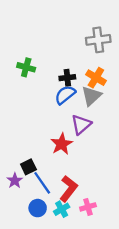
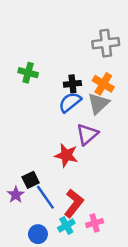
red star: (62, 144) -> (66, 155), turned -30
blue circle: (38, 208) -> (38, 234), moved

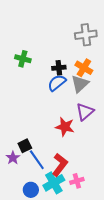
purple triangle: (87, 134) -> (85, 112), moved
red star: (66, 155) -> (65, 127), moved
cyan cross: (66, 225) -> (54, 183), size x1.5

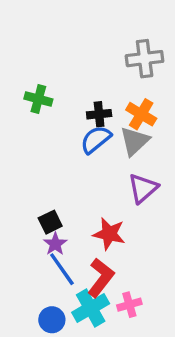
red star: (65, 127) -> (109, 234), moved
black square: (25, 146) -> (50, 222), moved
purple star: (13, 158) -> (55, 244), moved

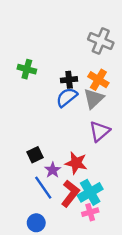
gray cross: (145, 59) -> (101, 41), turned 30
purple star: (55, 244) -> (53, 170), moved
cyan cross: (91, 308) -> (90, 192), moved

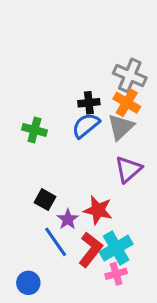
gray cross: (101, 41) -> (130, 75), moved
green cross: (27, 69) -> (34, 130), moved
black square: (35, 155) -> (45, 200), turned -35
blue circle: (36, 223) -> (28, 283), moved

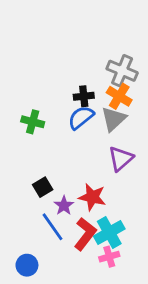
black square: (45, 200) -> (43, 187), turned 30

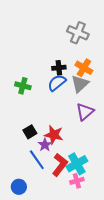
gray cross: (122, 71) -> (78, 33), moved
red star: (92, 197) -> (54, 135), moved

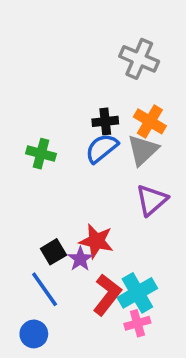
black square: (30, 132) -> (53, 252), moved
blue line: (37, 160) -> (45, 289), moved

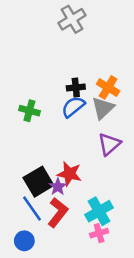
gray cross: (139, 59) -> (72, 19), moved, turned 36
black square: (53, 252) -> (38, 182), size x1.6
red L-shape: (107, 295) -> (58, 212), moved

